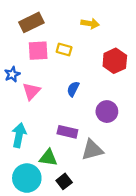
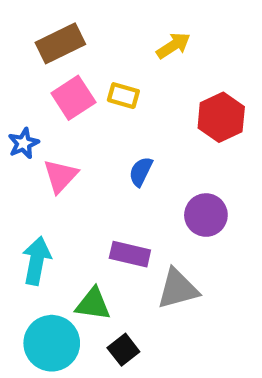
yellow arrow: (90, 24) -> (173, 46), turned -42
pink square: (38, 51) -> (73, 98), turned -30

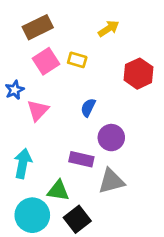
purple circle: (206, 215) -> (111, 138), moved
black square: (123, 350) -> (77, 219), size x1.4

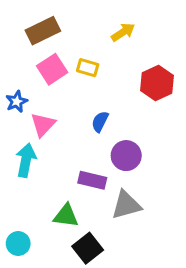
cyan arrow: (23, 163) -> (26, 160), moved
cyan circle: (32, 215) -> (18, 244), moved, size x0.6

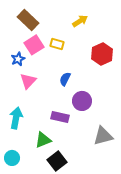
brown rectangle: (43, 31) -> (28, 20), turned 70
blue star: (17, 102) -> (18, 59), moved
cyan arrow: (26, 160) -> (16, 118), moved
gray triangle: (126, 205) -> (103, 136), moved
green triangle: (66, 216) -> (43, 140), turned -30

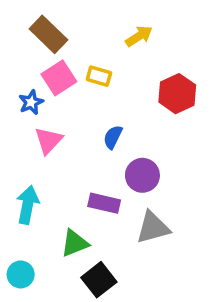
gray triangle: (103, 136) -> (153, 228), moved

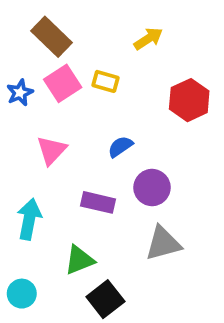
blue star: (31, 102) -> (20, 93), moved
blue semicircle: (113, 137) -> (120, 147), turned 30
purple rectangle: (104, 203) -> (98, 202), moved

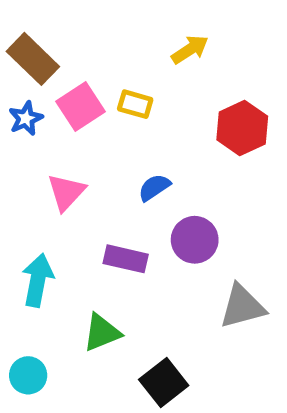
brown rectangle: (52, 37) -> (33, 59), moved
gray triangle: (163, 243) -> (242, 306), moved
black square: (105, 299) -> (164, 382), moved

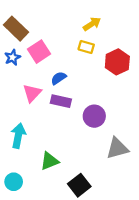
yellow rectangle: (135, 104) -> (86, 47), moved
blue semicircle: (154, 187) -> (59, 78), moved
purple rectangle: (126, 259) -> (61, 101), moved

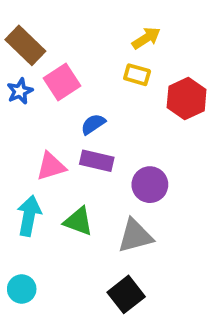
pink triangle: (32, 93) -> (51, 166), moved, turned 30
gray triangle: (117, 148) -> (135, 236), moved
green triangle: (49, 161) -> (78, 221), moved, turned 42

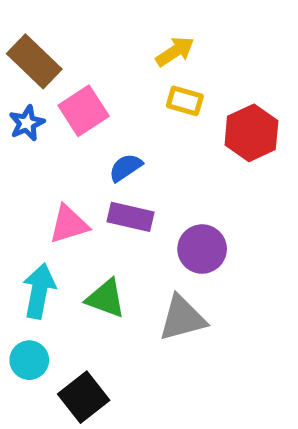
yellow arrow: (146, 38) -> (175, 51), moved
cyan circle: (22, 289) -> (29, 360), moved
black square: (126, 294) -> (84, 397), moved

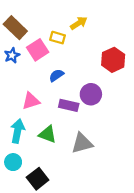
yellow rectangle: (185, 101) -> (58, 38), moved
purple rectangle: (130, 217) -> (69, 105), moved
purple circle: (202, 249) -> (91, 94), moved

